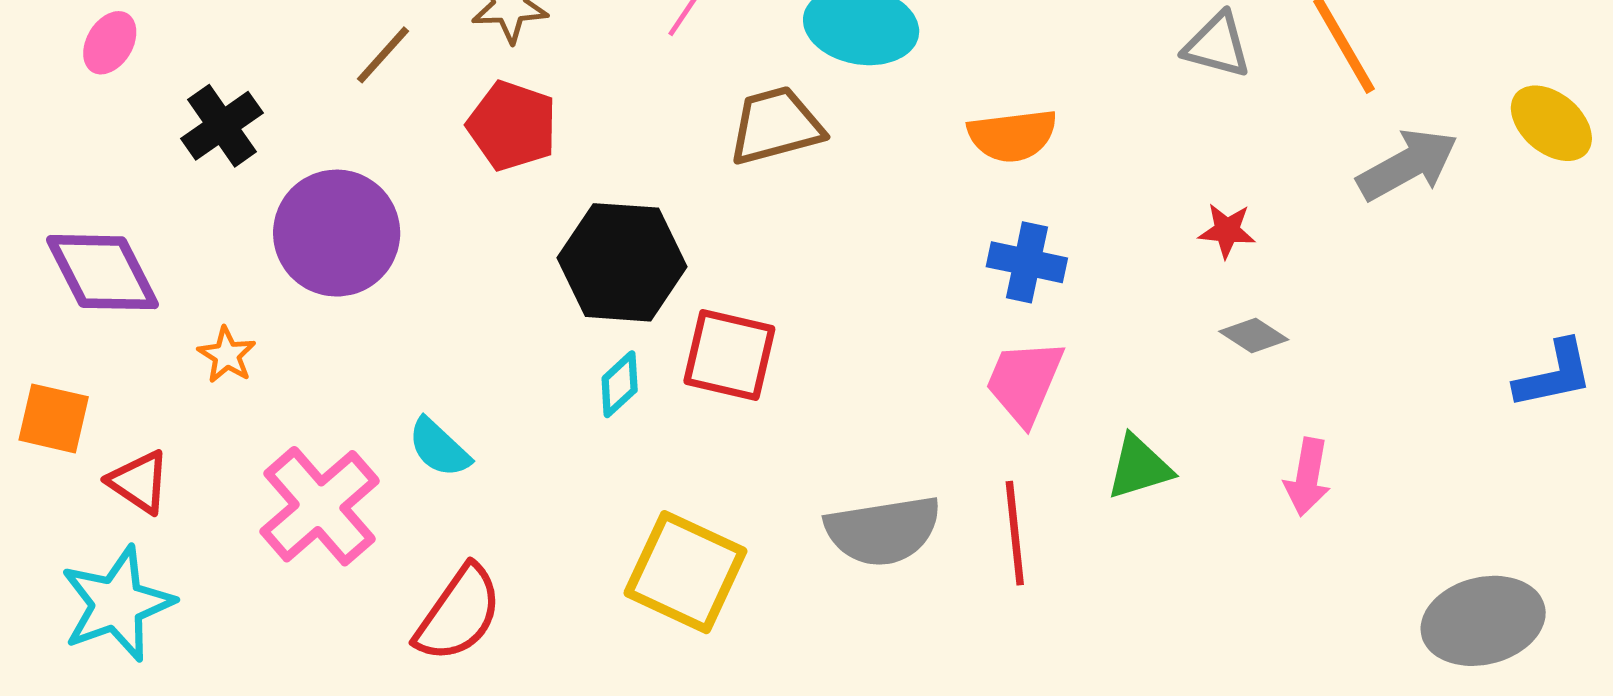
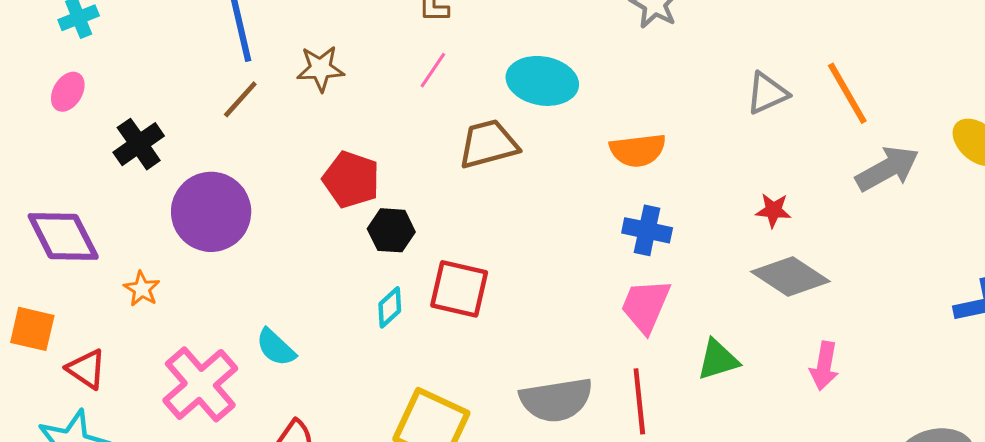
gray triangle: (1217, 45) -> (767, 93), turned -39
red pentagon: (512, 126) -> (351, 179), moved
black hexagon: (622, 262) -> (391, 230), size x0.6
gray diamond: (1254, 335) -> (790, 277), size x1.8

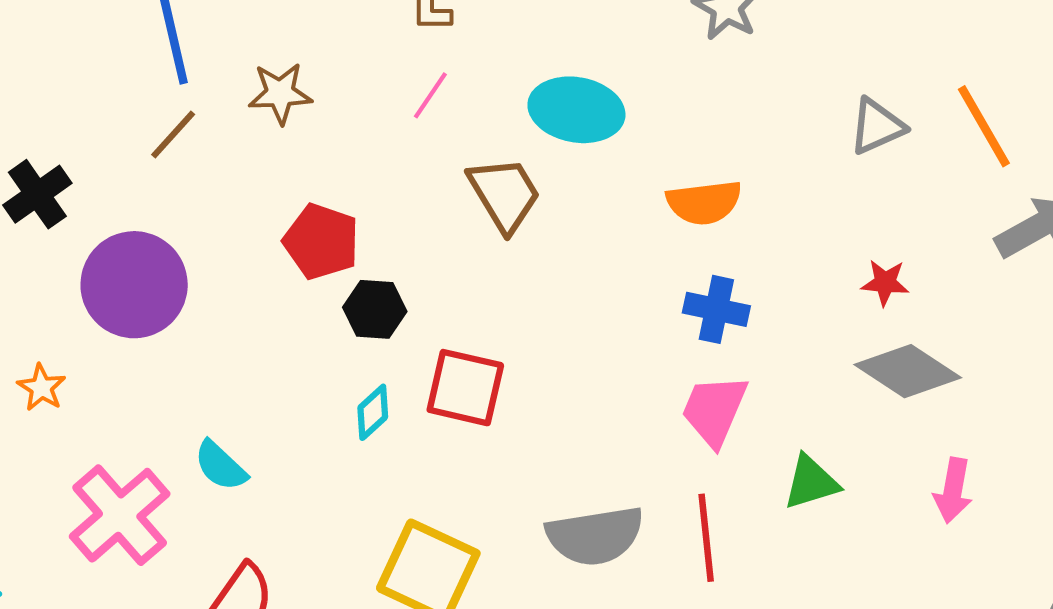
brown trapezoid: (488, 144) -> (504, 194), turned 74

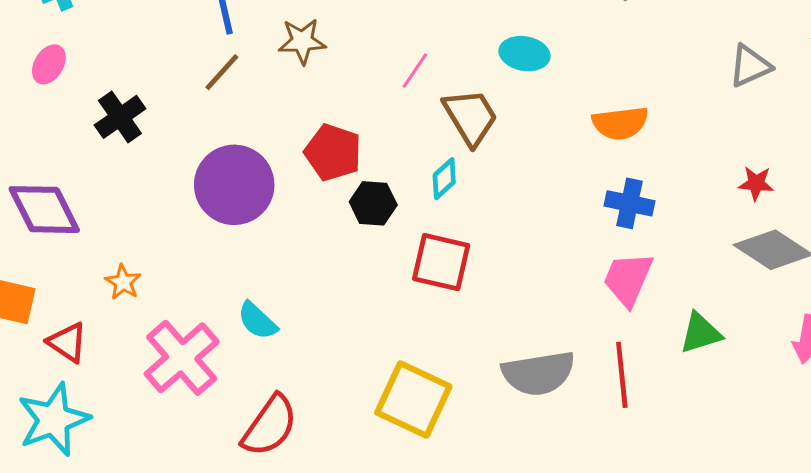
pink line: (430, 95) -> (415, 71), moved
cyan ellipse: (576, 110) -> (524, 54), size x0.7
purple circle: (134, 285) -> (234, 185), moved
orange star: (41, 388) -> (123, 282), moved
cyan diamond: (373, 412) -> (444, 179), moved

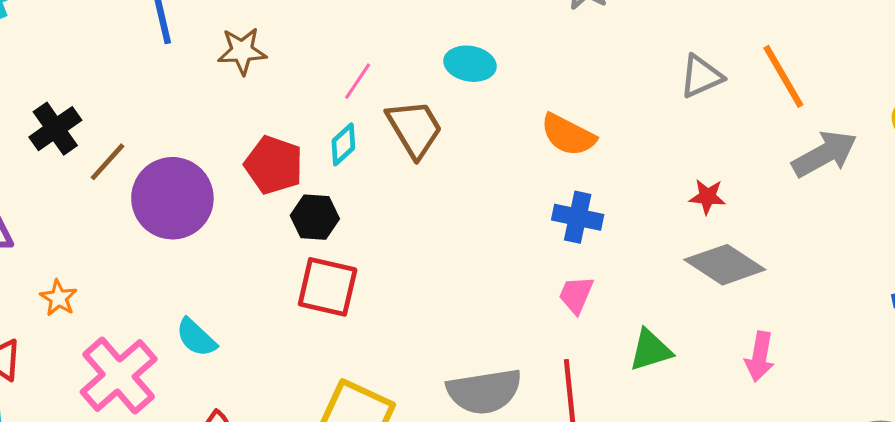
brown line: (222, 72) -> (108, 162), moved
orange semicircle: (620, 123) -> (568, 135), turned 34
cyan diamond: (444, 179) -> (343, 144), moved
red square: (441, 262) -> (328, 287), moved
pink trapezoid: (628, 279) -> (576, 295), size x0.7

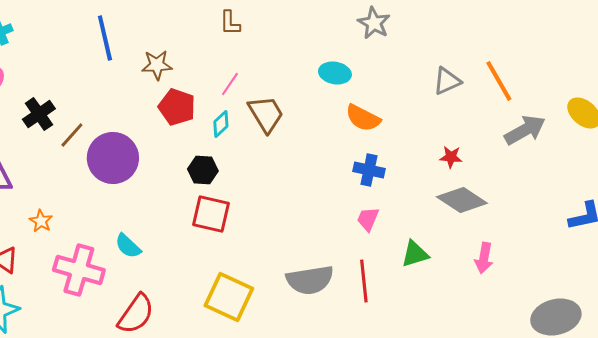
cyan ellipse: (470, 64) -> (335, 73), moved
red pentagon: (274, 165) -> (177, 107), moved
pink cross: (119, 376) -> (79, 270), turned -33

